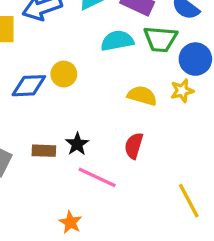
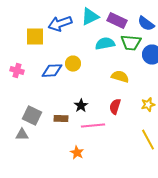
yellow star: (182, 91) -> (148, 105), moved
brown rectangle: (44, 151) -> (61, 119), moved
pink line: (97, 177) -> (93, 126), turned -30

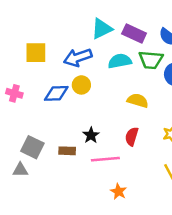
blue arrow: (60, 24) -> (78, 57), moved
orange star: (77, 153) -> (119, 191), moved

